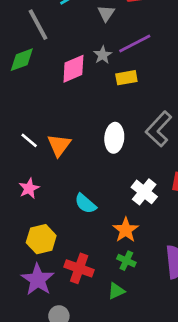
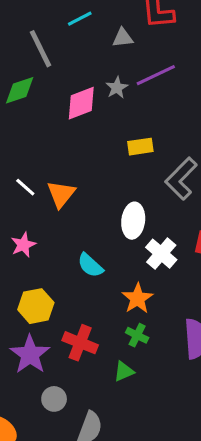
gray triangle: (106, 13) -> (123, 38), turned 48
yellow rectangle: (126, 78) -> (140, 147), moved
white ellipse: (114, 138) -> (133, 221), moved

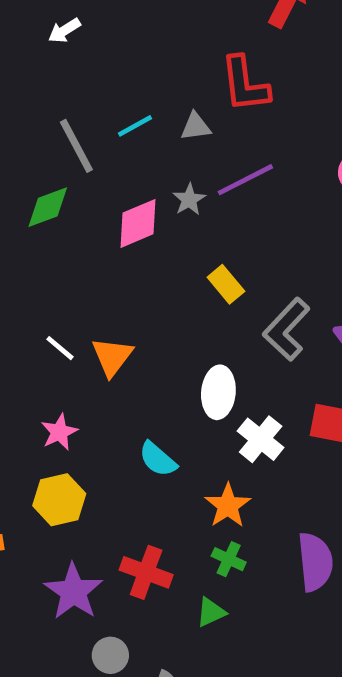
cyan line: (80, 19) -> (135, 126), moved
yellow rectangle: (140, 147) -> (226, 284), turned 60
yellow hexagon: (36, 306) -> (59, 500), moved

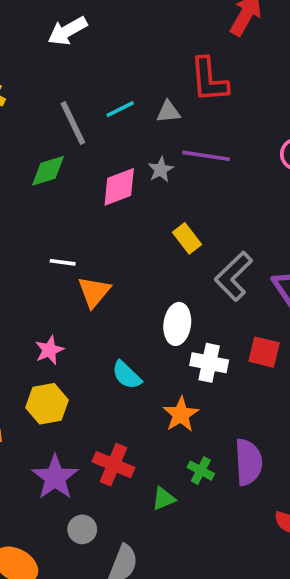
white arrow: (64, 31) -> (67, 31), size x1.5
purple line: (245, 180) -> (206, 156), turned 33
white line: (60, 348) -> (63, 262), moved, turned -35
white cross: (261, 439) -> (209, 363), turned -30
green cross: (229, 559) -> (201, 471), moved

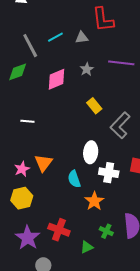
purple line: (206, 156) -> (121, 63), moved
gray star: (161, 170) -> (87, 69), moved
orange triangle: (94, 292) -> (43, 163), moved
cyan semicircle: (127, 375) -> (74, 179), moved, turned 30

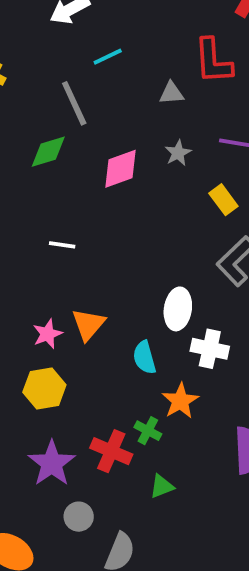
cyan line: (55, 37) -> (108, 57), moved
yellow rectangle: (94, 106) -> (223, 200), moved
green cross: (106, 231) -> (148, 431), moved

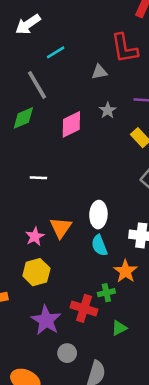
white ellipse: (178, 309) -> (98, 215), moved
green cross: (148, 431) -> (106, 293), turned -35

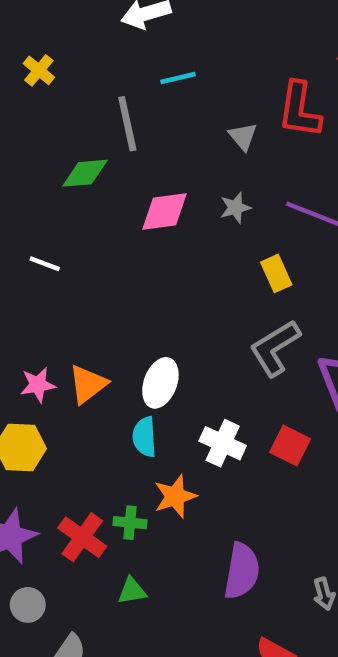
gray triangle: (99, 72) -> (243, 136), turned 42
white line: (38, 178) -> (45, 264), moved

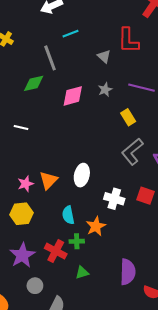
cyan semicircle: (145, 437) -> (68, 215), moved
purple semicircle: (242, 571) -> (128, 272), moved

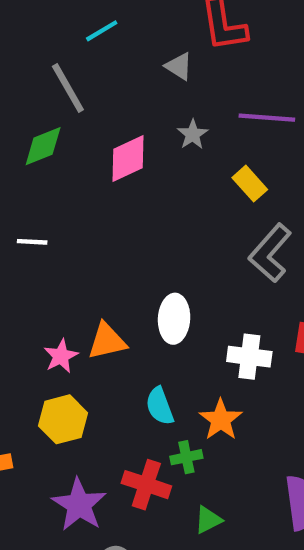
orange triangle: (48, 180) -> (107, 341), turned 42

